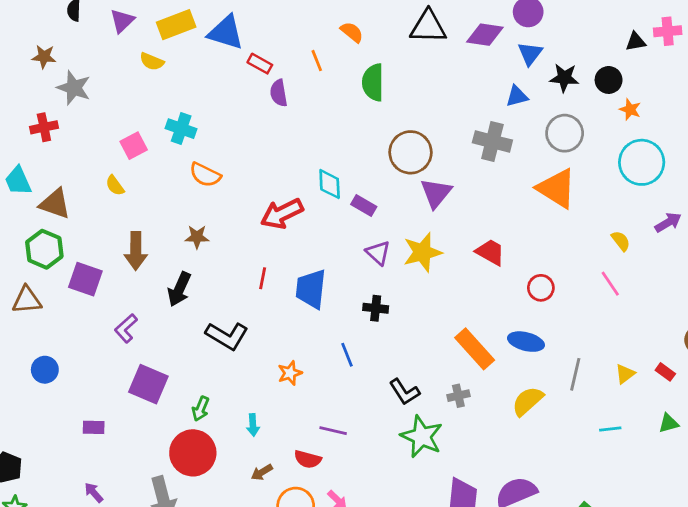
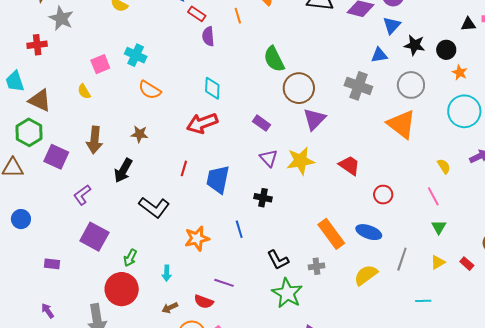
green semicircle: (373, 82) -> (274, 59), moved, turned -32
cyan diamond: (330, 184) -> (212, 88), moved
orange star: (290, 373) -> (197, 238), size x1.4
green triangle: (668, 423) -> (439, 227), moved, turned -49

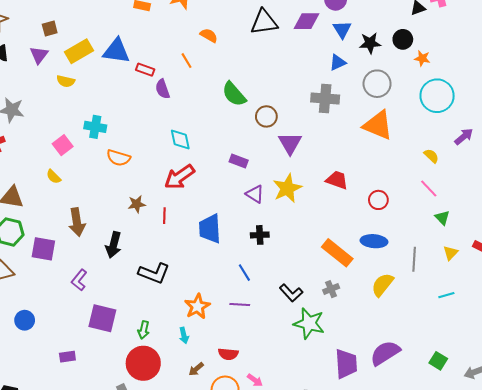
brown circle: (299, 88) -> (266, 116), size x0.7
brown star: (140, 134) -> (137, 204), moved
red line: (184, 168) -> (164, 216), moved
orange star: (197, 238) -> (197, 306), moved
purple line: (224, 283) -> (240, 304), moved

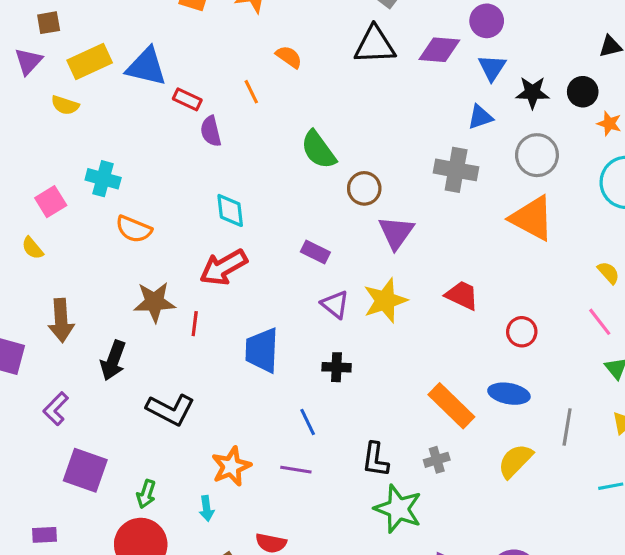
brown star: (137, 204) -> (154, 302), size x1.5
black L-shape: (291, 293) -> (375, 460), turned 45
purple rectangle: (67, 357) -> (44, 535), moved

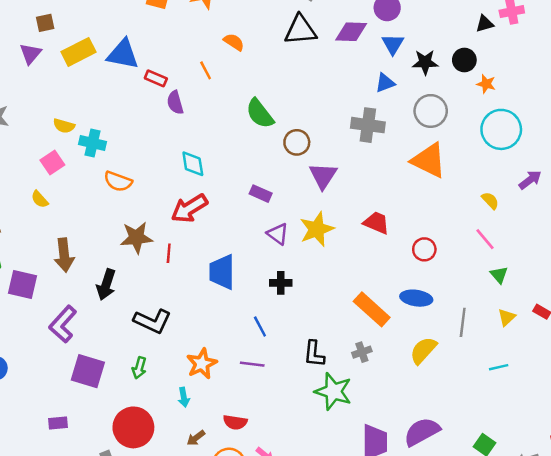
yellow semicircle: (65, 105) -> (64, 126), moved
purple L-shape: (56, 409) -> (63, 324), size x1.4
green arrow: (146, 494) -> (139, 368), moved

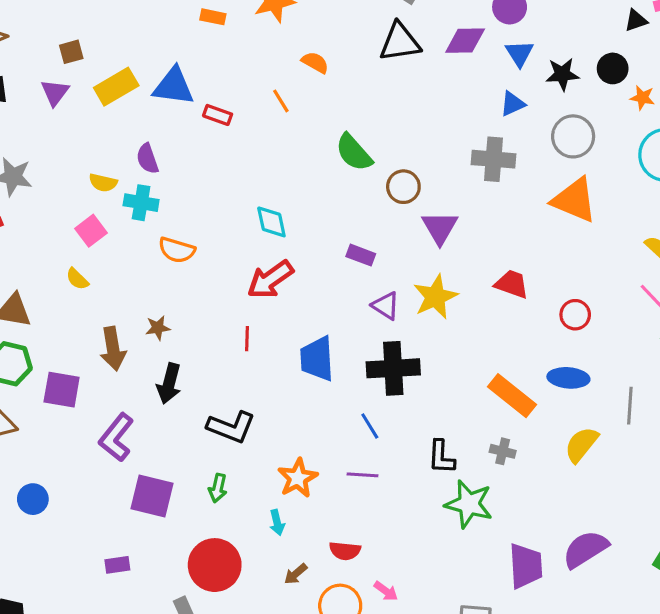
purple semicircle: (175, 103) -> (147, 159), moved
brown star: (136, 238) -> (158, 328), moved, size x0.6
black cross: (281, 283) -> (393, 368), size x1.8
gray cross: (362, 352) -> (503, 451), turned 36

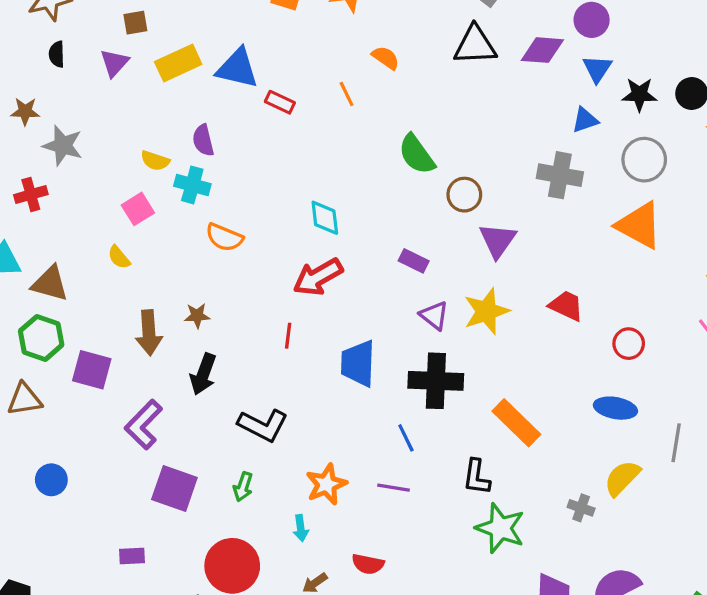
orange rectangle: (512, 396) -> (516, 423), moved
gray cross: (503, 451) -> (581, 508), moved

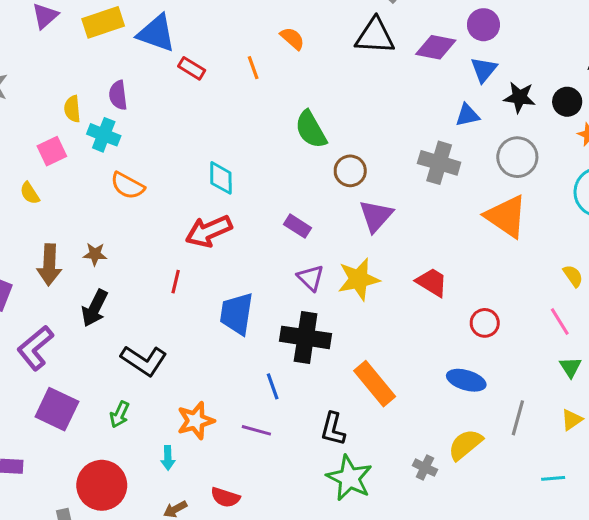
yellow semicircle: (155, 161) -> (72, 109), turned 60

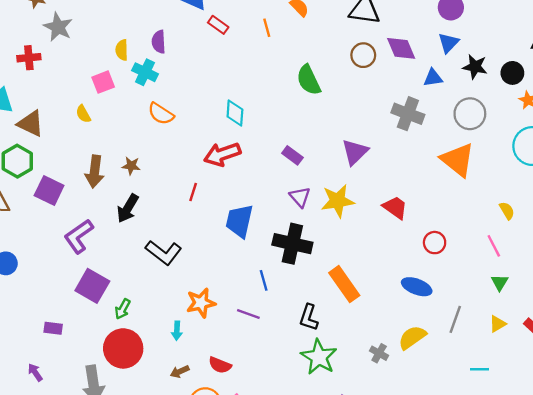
purple diamond: (436, 47) -> (401, 48), moved, turned 52
brown circle: (350, 171) -> (363, 55), moved
green arrow: (120, 414) -> (123, 309), moved

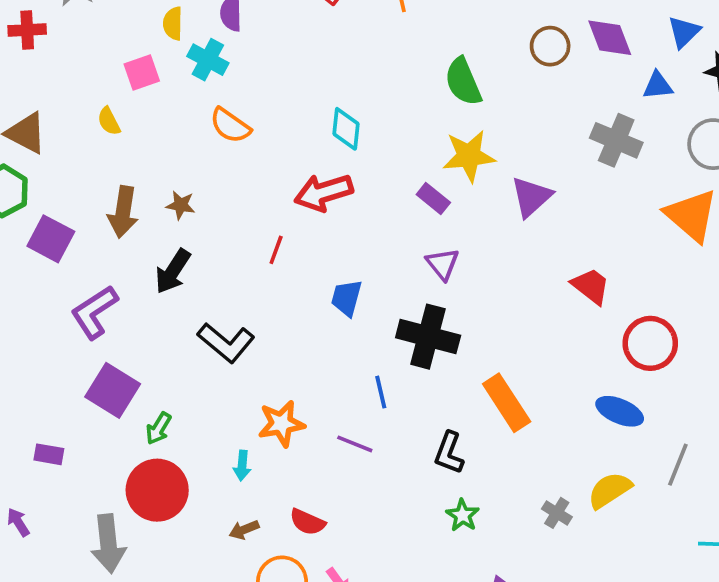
yellow star: (338, 201) -> (469, 156), moved
blue trapezoid: (239, 221) -> (347, 298), size x0.7
red circle: (435, 243) -> (650, 343), size x1.5
green star: (319, 357) -> (463, 515), size x0.6

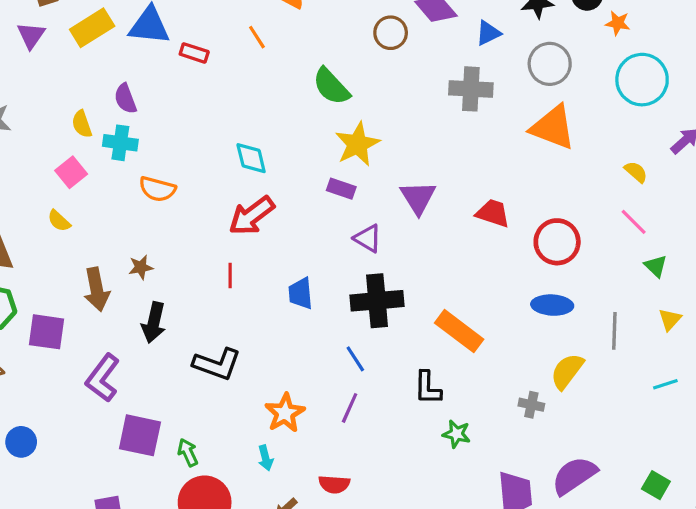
purple triangle: (531, 197) -> (418, 197), moved
green arrow: (159, 428) -> (188, 452), turned 144
purple line: (355, 444) -> (350, 408), turned -68

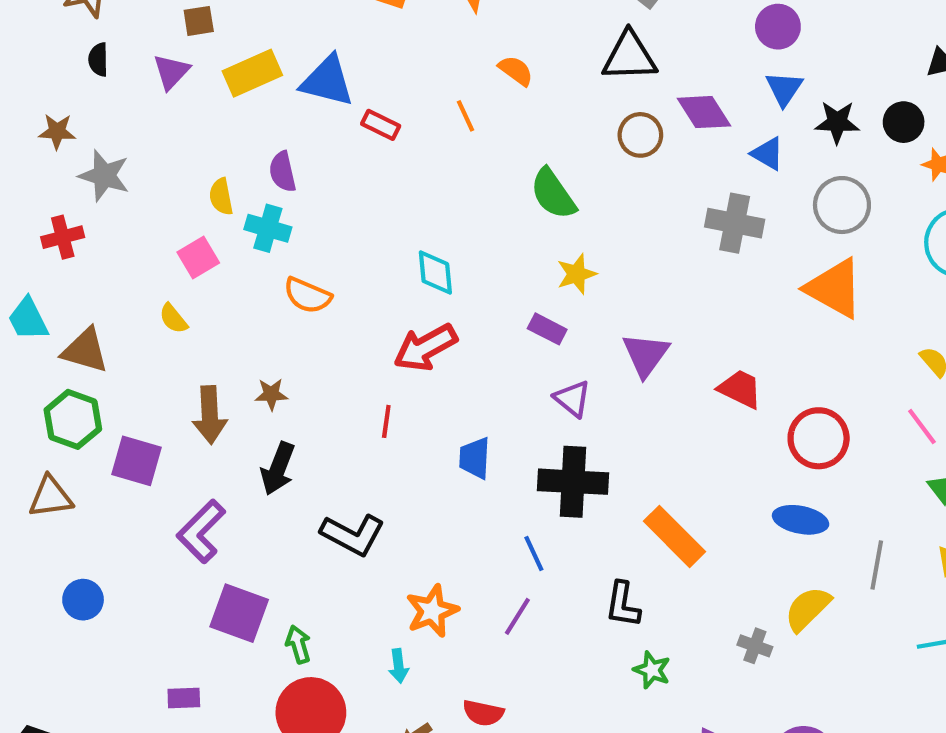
blue triangle: (488, 33) -> (768, 154), turned 48
yellow star: (357, 144) -> (577, 274), size x0.7

